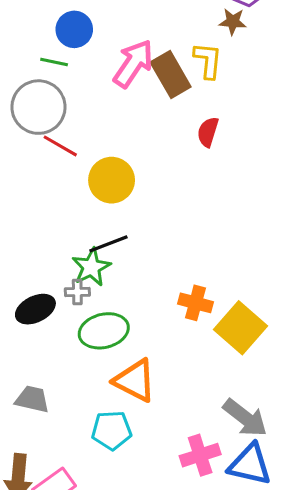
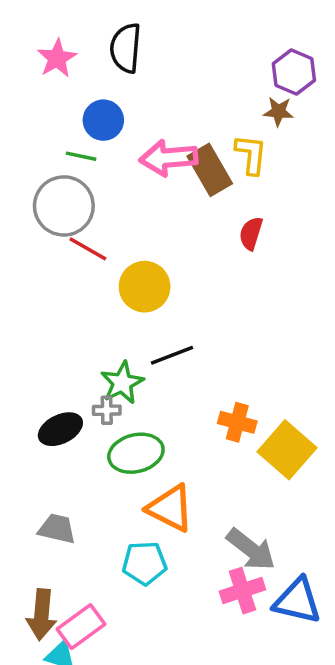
pink arrow: (133, 64) -> (169, 158), turned -129
black line: (108, 244) -> (172, 355), moved
gray arrow: (245, 418) -> (251, 549), moved

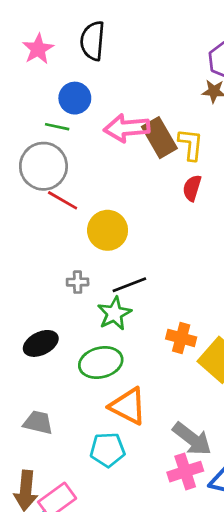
yellow L-shape: (251, 154) -> (191, 144), moved
green star: (122, 383) -> (114, 313), moved
gray cross: (107, 410) -> (78, 282), moved

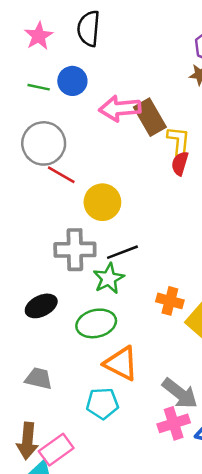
green line: (57, 127) -> (39, 87), moved
yellow L-shape: (191, 144) -> (179, 141), moved
gray cross: (78, 282) -> (75, 250), size x2.0

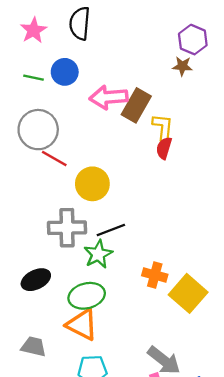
brown rectangle: (150, 117) -> (136, 105), turned 60
orange triangle: (121, 363) -> (82, 325), moved

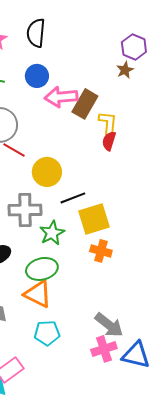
brown star: (182, 66) -> (125, 70), turned -30
blue circle: (65, 72) -> (37, 76), moved
black line: (111, 230) -> (73, 198), moved
yellow square: (188, 293) -> (94, 219), moved, turned 32

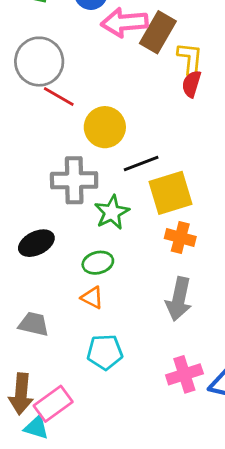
green ellipse: (42, 269) -> (98, 263), size x0.7
orange triangle: (38, 294) -> (92, 298), size x0.6
gray arrow: (109, 325) -> (179, 299), moved, turned 64

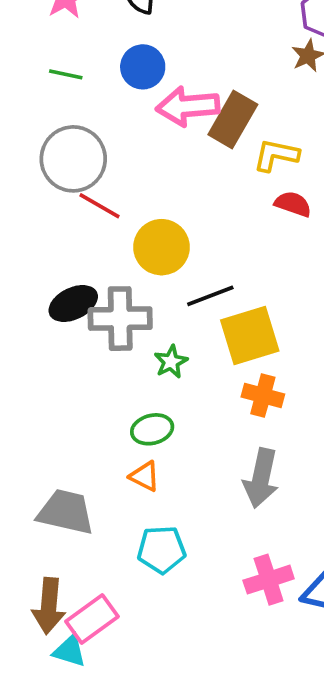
yellow L-shape: (190, 59) -> (276, 155), turned -84
red semicircle: (191, 84) -> (293, 204), moved, turned 92
green star: (112, 212) -> (171, 362), size x0.7
black ellipse: (36, 243) -> (73, 303), moved
gray trapezoid: (34, 324) -> (66, 512), size x1.4

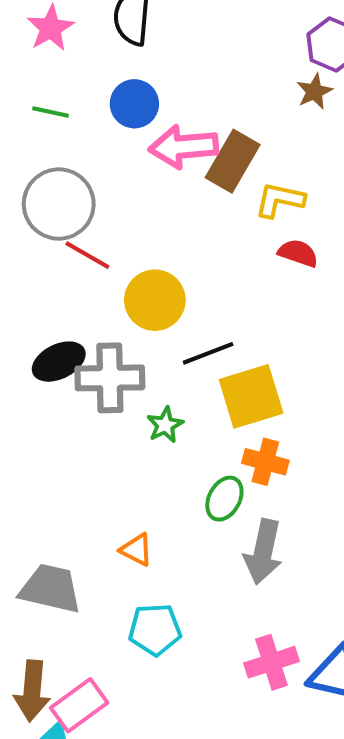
green ellipse: (152, 429) -> (224, 499), moved, turned -48

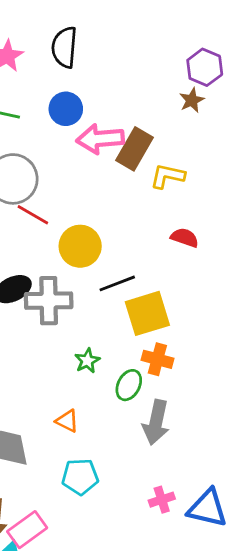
red semicircle: (298, 253) -> (185, 238), moved
green star: (165, 425) -> (87, 361), moved
pink cross: (271, 662) -> (162, 500), size x0.7

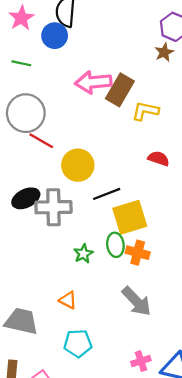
blue circle: (66, 109) -> (55, 36), moved
green ellipse: (129, 385) -> (115, 245), moved, turned -35
gray arrow: (156, 422) -> (136, 301), turned -56

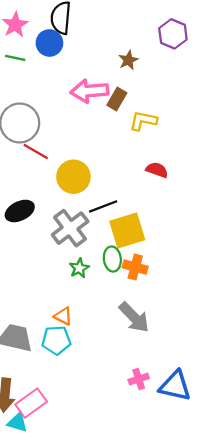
brown star: (164, 52) -> (128, 60), moved
green line: (21, 63) -> (15, 58), moved
brown rectangle: (120, 90) -> (117, 99), size x0.7
gray cross: (53, 207) -> (70, 228), moved, turned -36
cyan pentagon: (78, 343) -> (56, 340), moved

